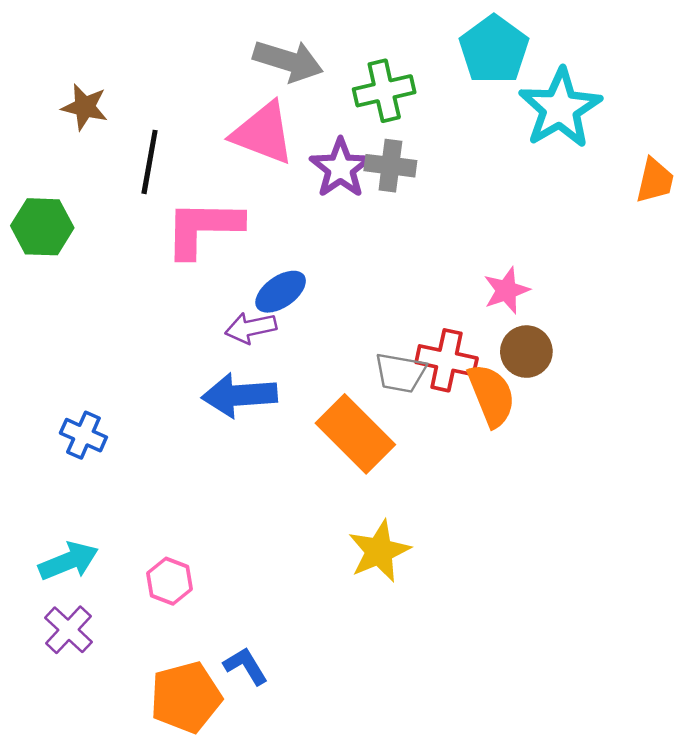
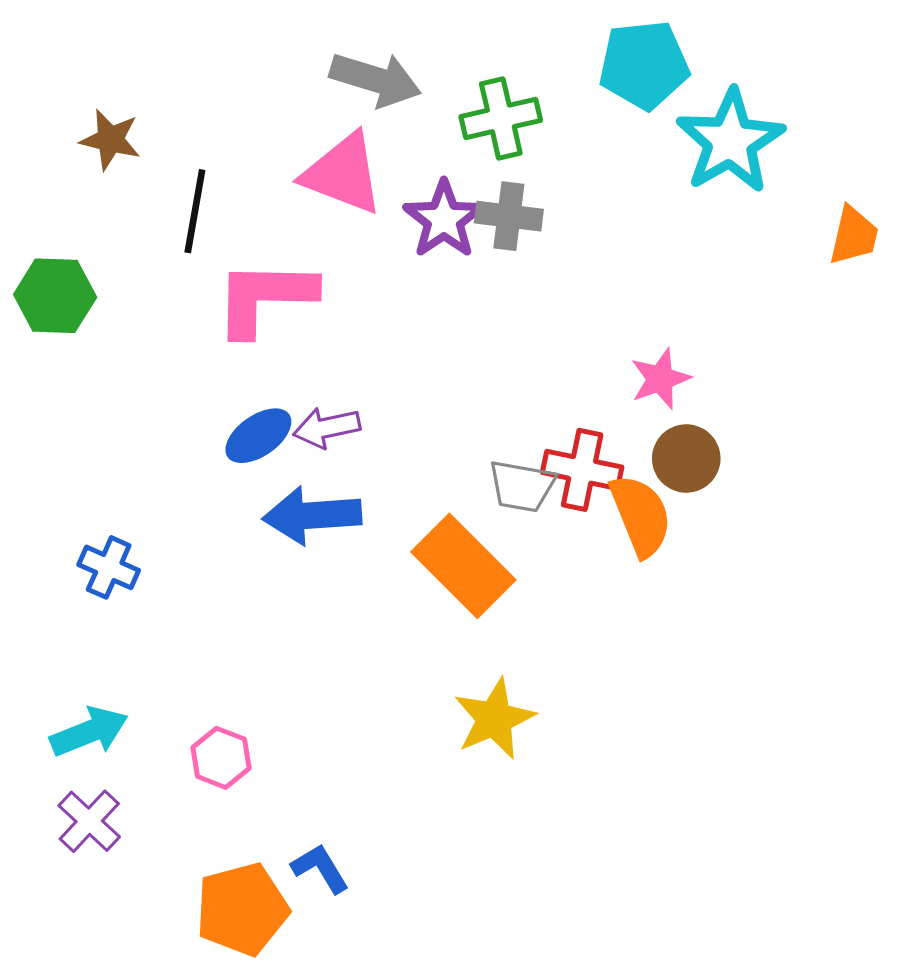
cyan pentagon: (494, 50) -> (644, 65), turned 30
blue ellipse: (281, 292) -> (258, 436), moved

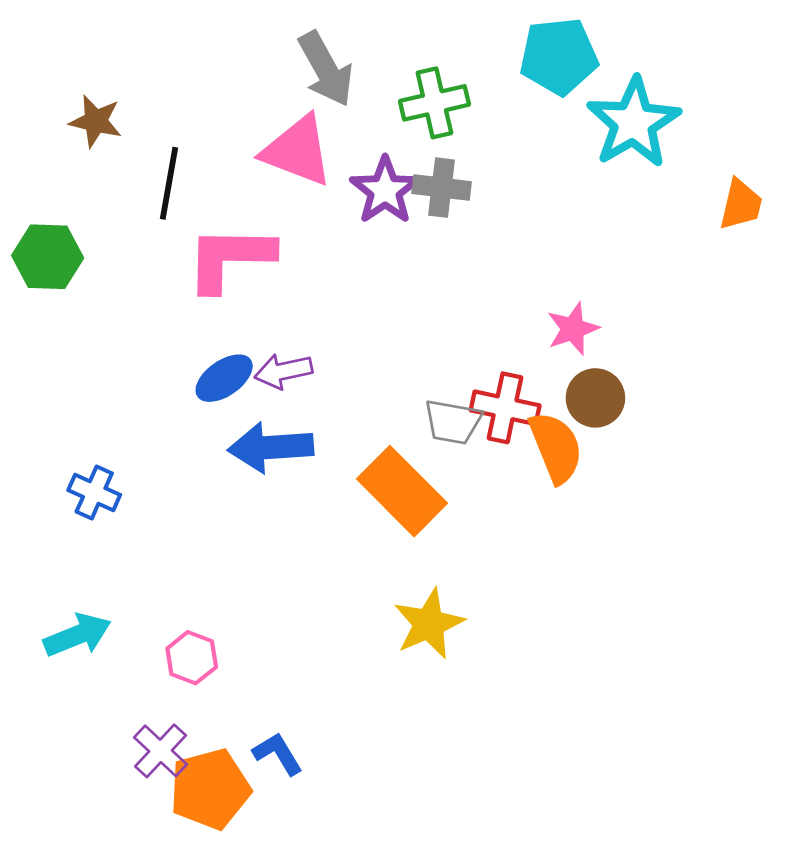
gray arrow: (376, 79) -> (326, 69), turned 44
purple cross: (89, 821) -> (161, 751), moved

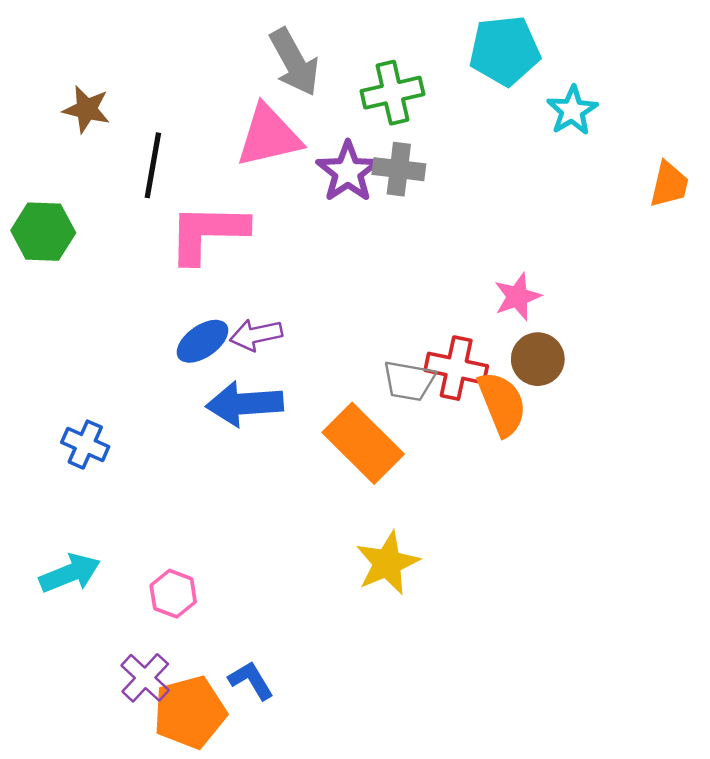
cyan star: (634, 123) -> (572, 111), size x0.6
pink triangle: (298, 151) -> (269, 136), turned -34

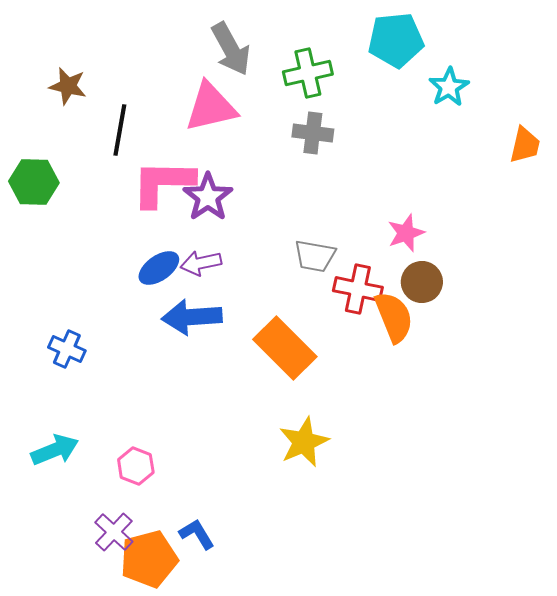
purple star: (348, 172) -> (208, 197), moved
gray trapezoid: (409, 381) -> (315, 256), moved

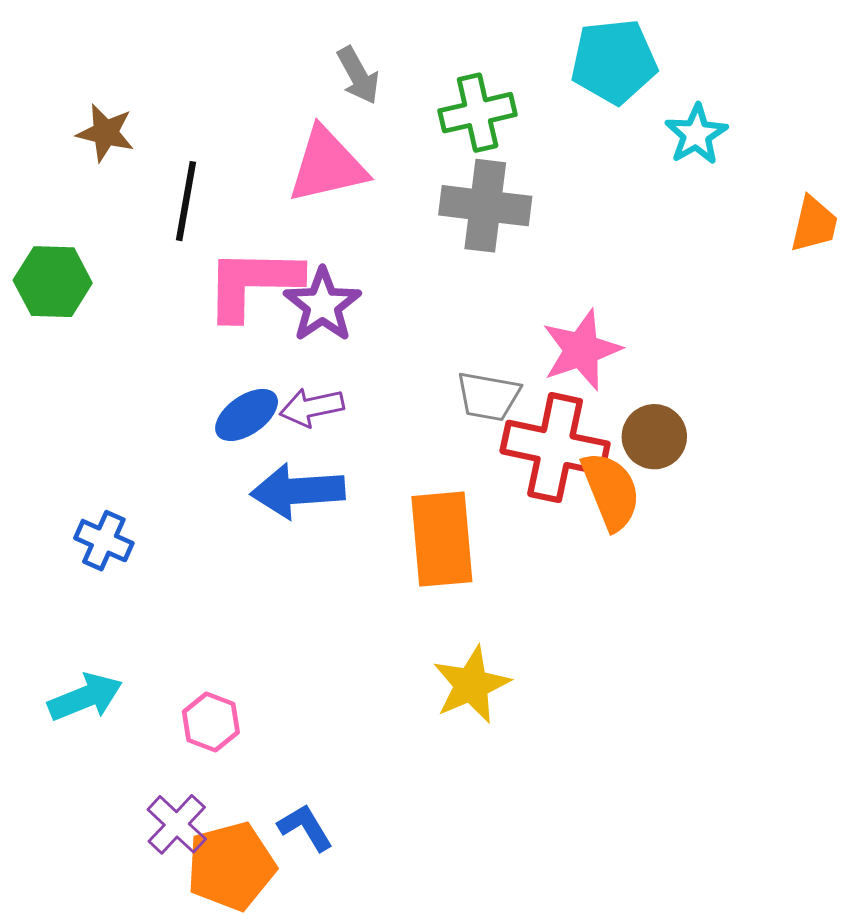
gray arrow: (231, 49) -> (358, 75), size x0.7
gray cross: (313, 133) -> (485, 206), size x1.4
pink star: (406, 233) -> (581, 350), moved, size x1.4
red cross: (358, 289) -> (555, 448), size x1.4
orange rectangle: (285, 348) -> (442, 539), turned 40

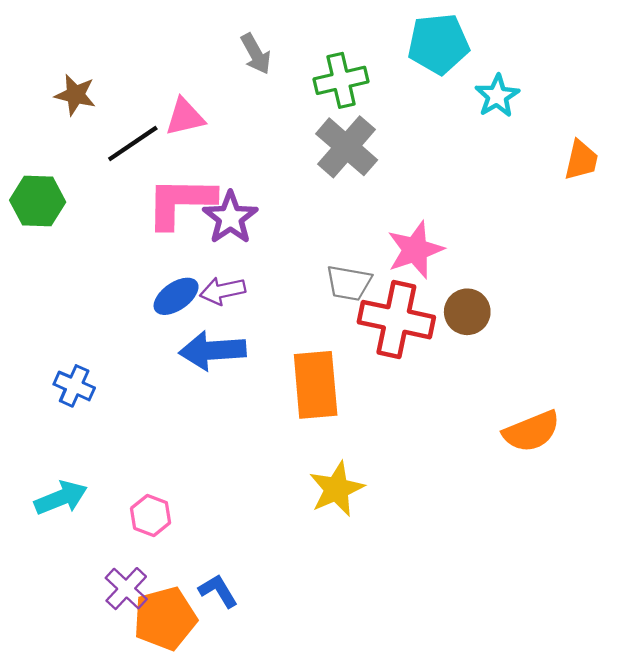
pink triangle: (327, 165) -> (185, 117), moved, size x0.7
black line: (186, 201) -> (133, 143), turned 46
gray cross: (485, 206) -> (347, 147), turned 34
orange semicircle: (611, 491) -> (531, 431), moved, turned 90

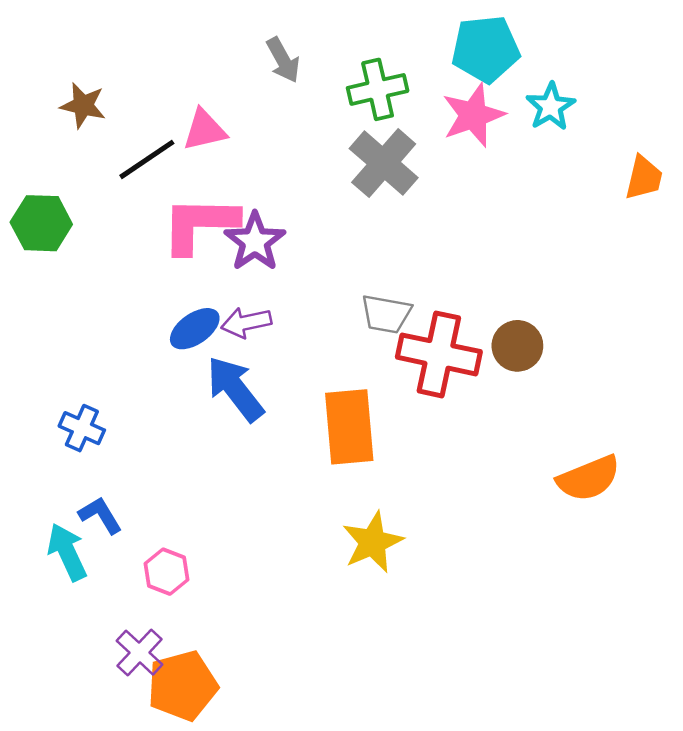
pink star: (415, 250) -> (473, 115), moved
blue arrow: (213, 351) -> (235, 389), turned 56
cyan arrow: (61, 498) -> (67, 552), turned -93
blue L-shape: (218, 591) -> (100, 515), moved

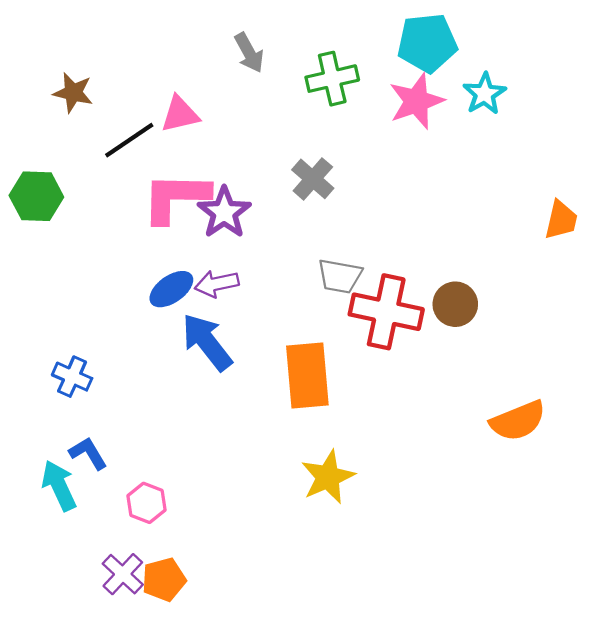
gray cross: (384, 163) -> (313, 179), moved, size x0.7
orange trapezoid: (644, 178) -> (561, 220), moved
orange pentagon: (182, 686) -> (164, 580), moved, size x0.7

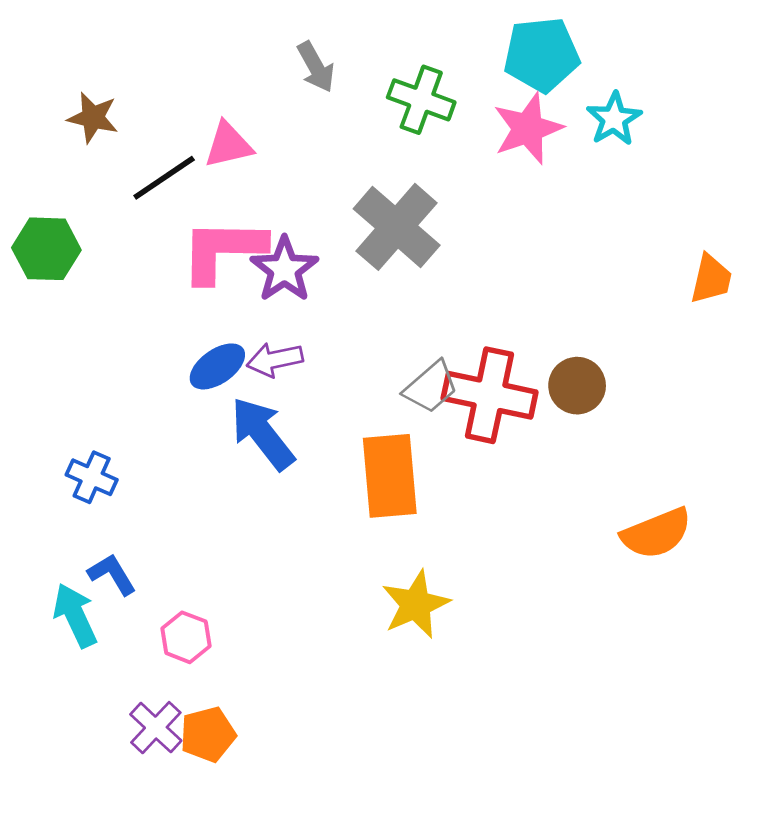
green cross: (332, 79) -> (421, 100), turned 33
gray cross: (313, 179) -> (397, 227), size x1.6
gray trapezoid: (340, 276) -> (431, 387), moved, turned -51

